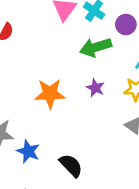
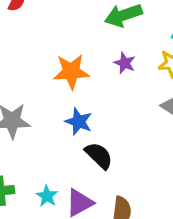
blue star: (28, 151) -> (79, 122), moved

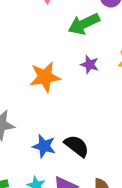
blue star: (79, 122) -> (44, 146), moved

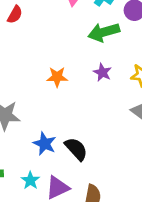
orange star: (45, 77) -> (57, 77), size x0.7

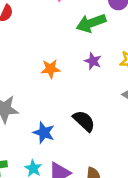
black semicircle: (76, 149) -> (84, 121), moved

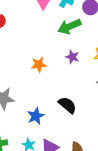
blue star: (44, 133) -> (36, 116), turned 30

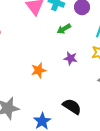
green arrow: (69, 27) -> (64, 29), size x0.6

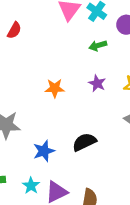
black semicircle: (72, 106) -> (84, 142), turned -72

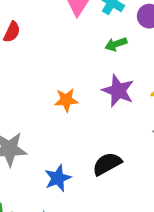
purple star: (97, 83) -> (118, 91), size x1.5

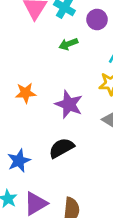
purple star: (118, 91) -> (69, 104), moved

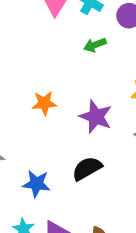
blue star: (19, 161) -> (36, 184), turned 30

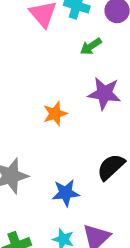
purple star: (96, 117) -> (104, 93), moved

